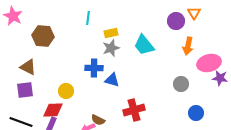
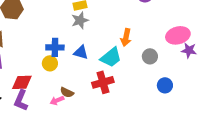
cyan trapezoid: (144, 45) -> (111, 57), moved, turned -90
orange arrow: (188, 46) -> (126, 37), moved
blue cross: (94, 68) -> (55, 47), moved
yellow circle: (66, 91) -> (50, 63), moved

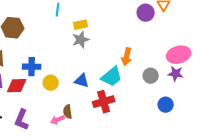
blue cross: (55, 47) -> (32, 67), moved
purple star: (189, 50) -> (176, 74), moved
blue triangle: (81, 52) -> (82, 81), moved
red diamond: (22, 82) -> (17, 86), moved
brown semicircle: (67, 92) -> (68, 112), turned 56

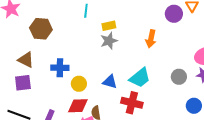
orange arrow: (127, 57) -> (151, 39), moved
red diamond: (17, 86) -> (78, 106), moved
red cross: (104, 102) -> (132, 103), turned 30

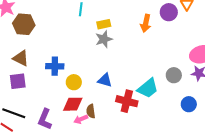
brown hexagon: (41, 29) -> (24, 24), moved
orange arrow: (151, 39) -> (146, 23), moved
cyan trapezoid: (140, 78) -> (148, 88), moved

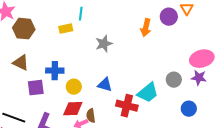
yellow rectangle: (104, 24) -> (66, 29), moved
purple square: (18, 81) -> (36, 88), moved

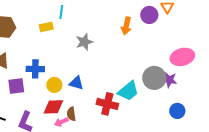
purple star: (199, 78) -> (169, 80), moved
gray circle: (174, 80) -> (154, 78), size x1.5
blue triangle: (105, 85) -> (76, 83), moved
blue circle: (189, 109) -> (177, 111), moved

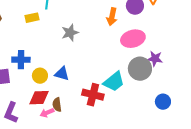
pink ellipse: (182, 57) -> (133, 39), moved
purple star: (169, 80) -> (155, 59), moved

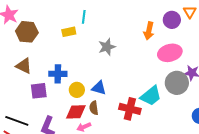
brown semicircle: (57, 105) -> (94, 108), moved

